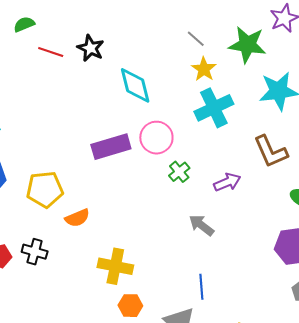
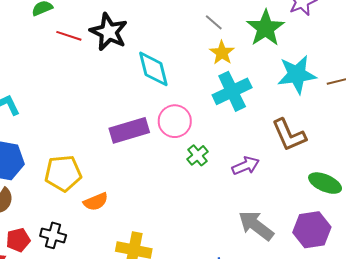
green star: (247, 45) -> (265, 28), turned 30
black star: (91, 48) -> (109, 32), size x1.4
gray arrow: (201, 225) -> (256, 226), moved, size x1.4

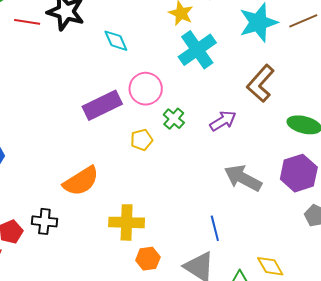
cyan diamond: (153, 69) -> (116, 41), size x0.7
brown L-shape: (289, 135) -> (261, 83), turned 75
yellow pentagon: (63, 173) -> (142, 140), moved, size x0.6
orange semicircle: (96, 202) -> (81, 181), size x1.5

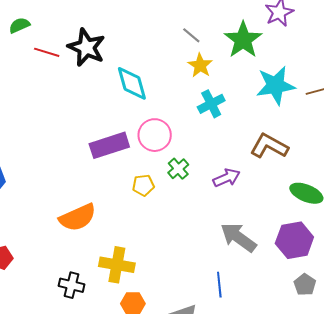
cyan diamond: (116, 41) -> (132, 83), size x1.4
cyan cross: (197, 50) -> (211, 104), size x0.7
brown L-shape: (261, 83) -> (269, 146), turned 69
black cross: (44, 221) -> (71, 285), moved
blue line: (215, 228) -> (219, 285), moved

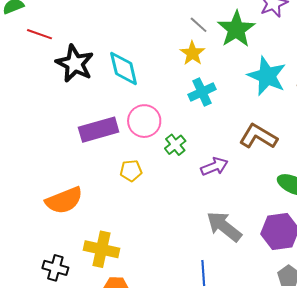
gray line: (191, 35) -> (199, 25), moved
black star: (86, 47) -> (75, 64), moved
cyan star: (275, 85) -> (267, 76), turned 30
green cross: (178, 169) -> (175, 145), moved

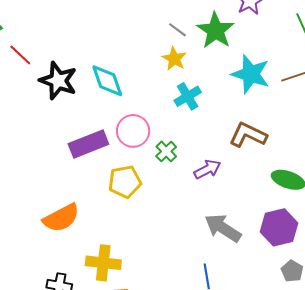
red line: (40, 34) -> (20, 55), turned 30
yellow pentagon: (131, 171) -> (125, 182), size x1.5

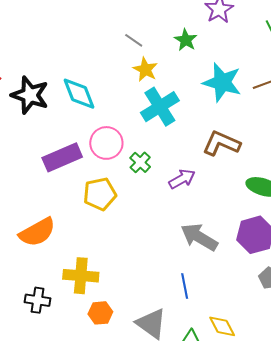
gray line: (178, 30) -> (134, 40), moved
green star: (216, 30) -> (186, 40), size x0.6
cyan cross: (188, 96) -> (160, 107), size x1.4

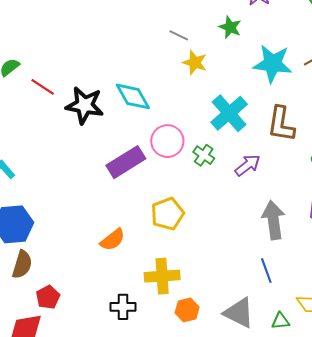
cyan cross: (160, 107) -> (229, 113), moved
brown L-shape: (221, 143) -> (281, 124), turned -96
yellow pentagon: (100, 194) -> (167, 214), moved
orange semicircle: (37, 232) -> (113, 240), size x0.7
gray arrow: (199, 237) -> (273, 220), turned 60

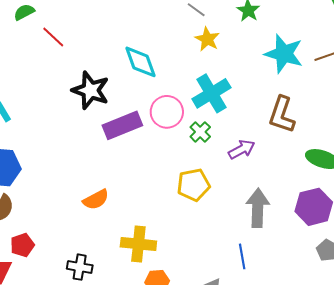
black star: (85, 105) -> (90, 90), moved
cyan cross: (229, 113) -> (211, 93), moved
yellow pentagon: (167, 214) -> (193, 185), moved
black cross: (123, 307) -> (80, 267), moved

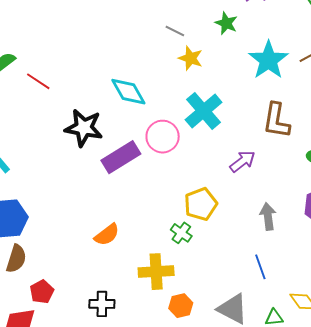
cyan star: (284, 54) -> (268, 60), turned 30
green cross: (200, 132) -> (181, 233), moved
gray arrow: (258, 208) -> (268, 216), size x0.7

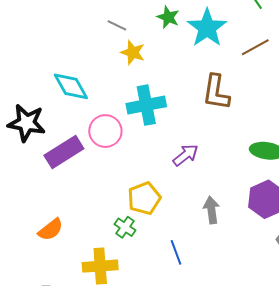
cyan star: (268, 60) -> (207, 28), moved
cyan cross: (204, 111) -> (146, 105), turned 30
brown L-shape: (276, 121) -> (216, 92), moved
blue line: (260, 267) -> (176, 252), moved

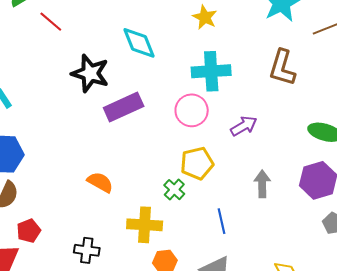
pink circle: (105, 131) -> (192, 110), moved
orange semicircle: (51, 230) -> (100, 182), turned -120

